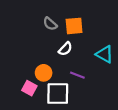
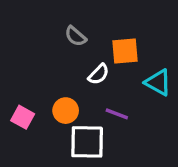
orange square: (74, 26) -> (125, 51), moved
pink square: (29, 88) -> (23, 117), moved

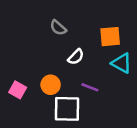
orange square: (125, 51) -> (110, 37), moved

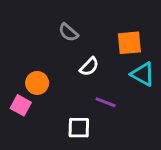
orange circle: (51, 85) -> (37, 83), moved
white square: (67, 109) -> (79, 128), size x0.7

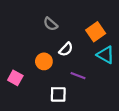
orange square: (129, 43) -> (96, 32), turned -30
orange circle: (37, 83) -> (44, 61), moved

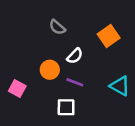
cyan triangle: (106, 55) -> (120, 86), moved
purple line: (78, 76) -> (75, 82), moved

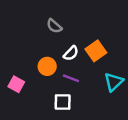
orange square: (109, 36) -> (96, 51), moved
cyan triangle: (120, 86) -> (114, 82), turned 48

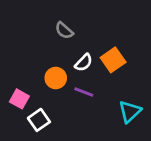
cyan triangle: (114, 82) -> (130, 112), moved
white square: (63, 102) -> (39, 120), moved, turned -36

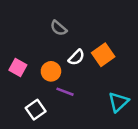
purple line: (84, 92) -> (65, 92), moved
pink square: (19, 99) -> (18, 68), moved

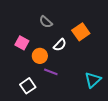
orange square: (103, 55) -> (81, 32), moved
pink square: (18, 68) -> (22, 43), moved

